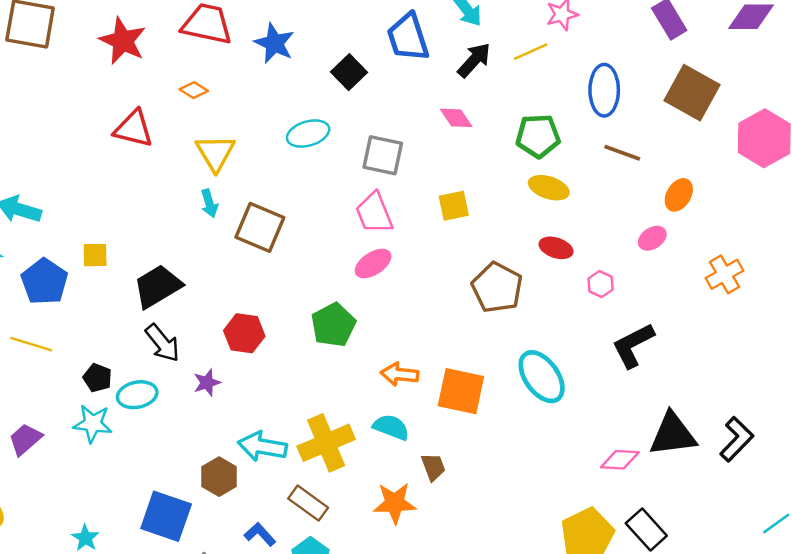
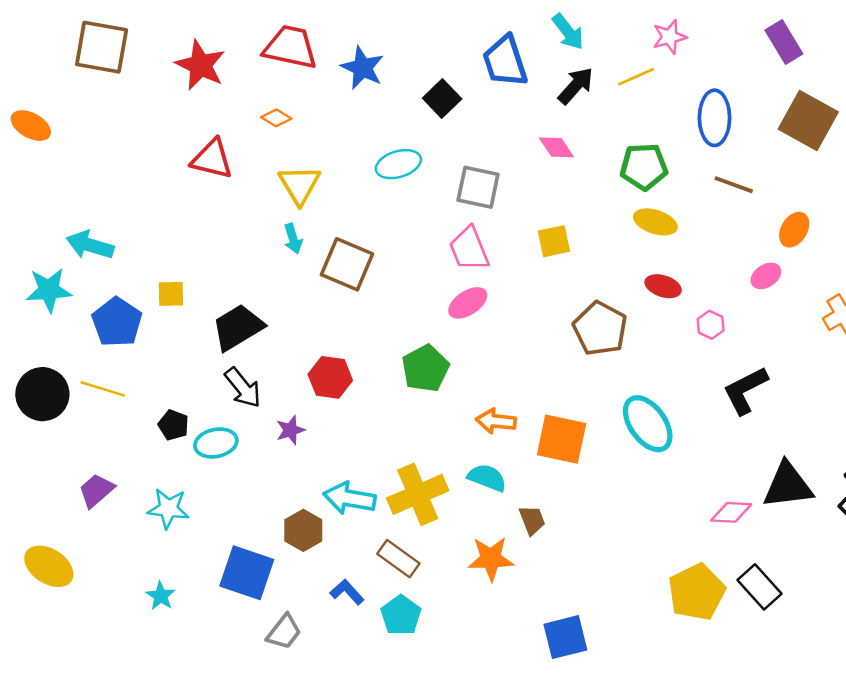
cyan star: (93, 424) -> (168, 509), moved

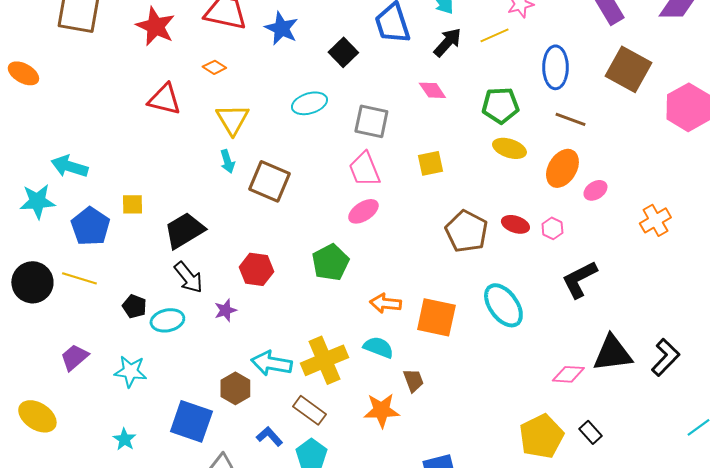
orange ellipse: (794, 230) -> (562, 168), moved, size x1.4
red ellipse: (663, 286) -> (515, 224), moved
black rectangle: (759, 587) -> (590, 432), size x0.7

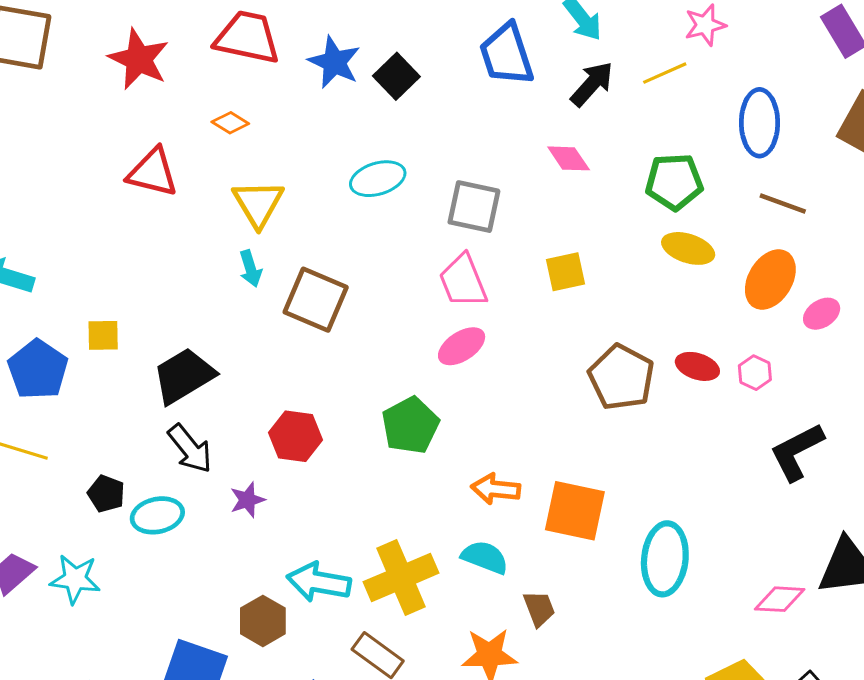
black square: (343, 52) -> (396, 76), moved
cyan ellipse: (503, 305) -> (665, 559), moved, turned 42
cyan star: (130, 371) -> (75, 579), moved

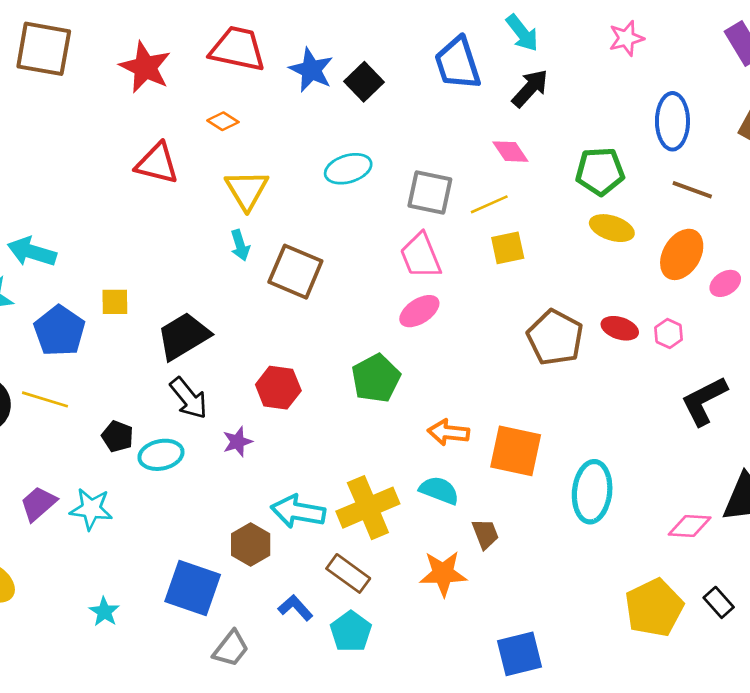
yellow line: (665, 73) -> (489, 204), moved

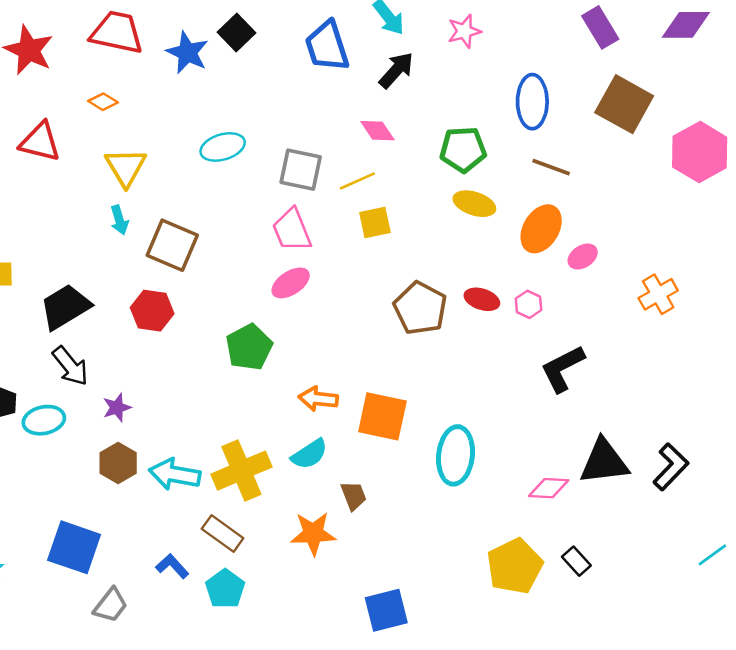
pink star: (626, 38) -> (464, 31), moved
black square: (364, 82) -> (236, 32), moved
red hexagon: (278, 388) -> (152, 311), moved
cyan semicircle: (439, 490) -> (309, 454), turned 126
brown hexagon: (251, 544) -> (118, 463), moved

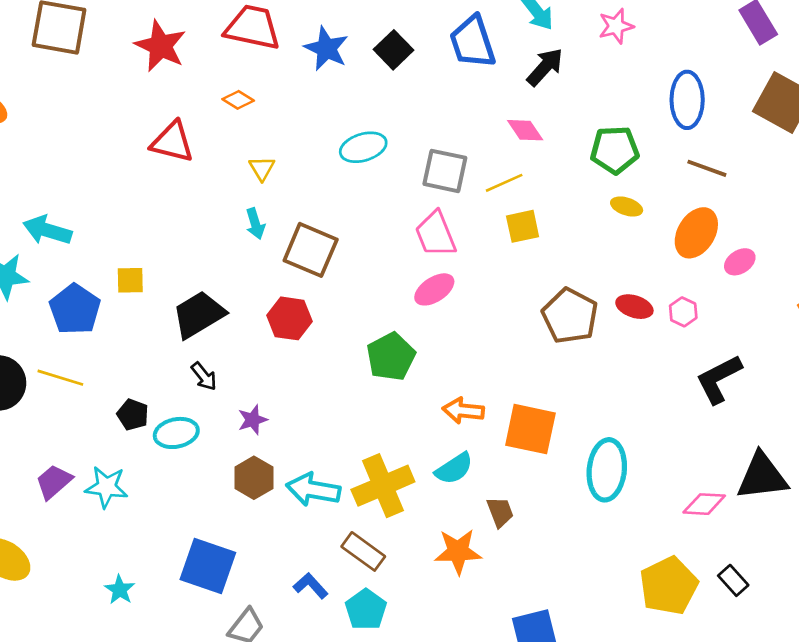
black square: (236, 32) -> (394, 50), moved
yellow triangle: (126, 167) -> (262, 168), size x0.6
yellow ellipse: (474, 204) -> (627, 207), size x0.7
black arrow: (70, 366) -> (204, 376), size x0.7

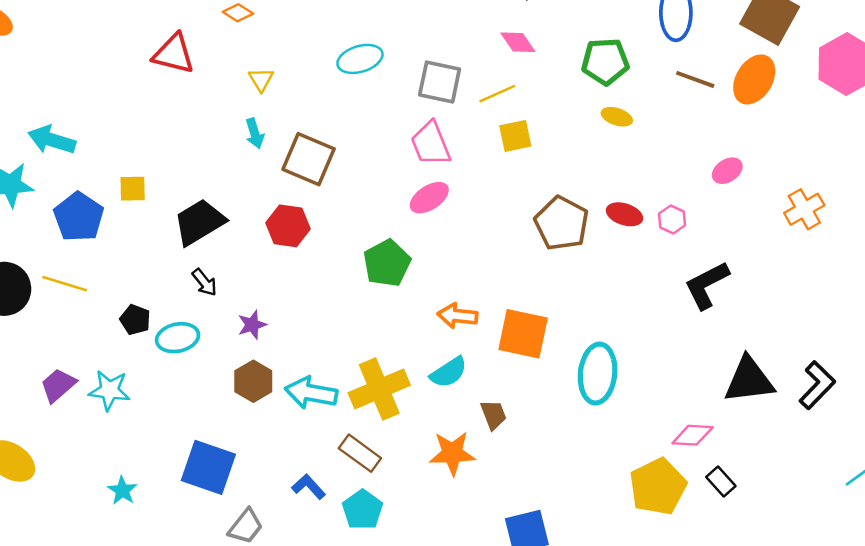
orange ellipse: (696, 233) -> (754, 79), moved
pink diamond: (704, 504) -> (693, 435), moved

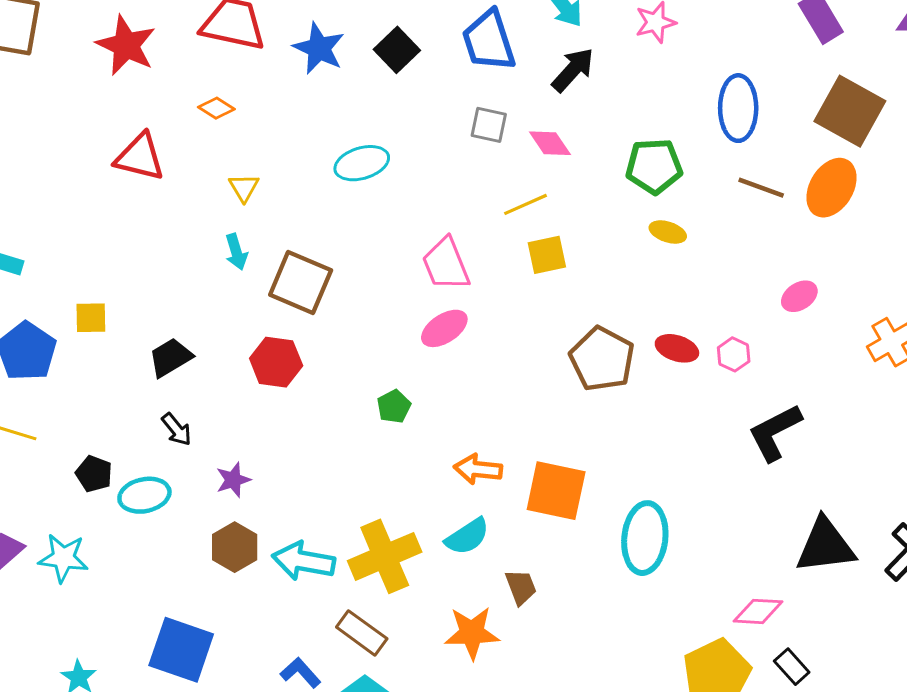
gray square: (440, 82) -> (489, 125), moved, size x0.7
black trapezoid: (199, 222) -> (170, 357), size x0.7
green pentagon: (387, 263) -> (394, 406), size x0.6

